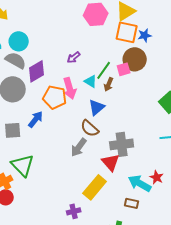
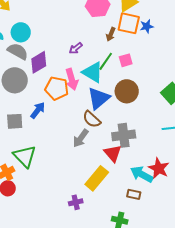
brown circle: (135, 59) -> (127, 91), moved
cyan triangle: (91, 81) -> (93, 72), size x1.6
brown arrow: (109, 84) -> (111, 34), moved
blue triangle: (97, 107) -> (99, 98), size x1.4
red star: (157, 177) -> (159, 168), size x1.5

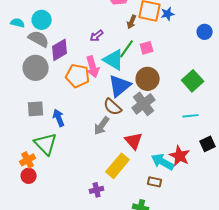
blue arrow: (38, 110) -> (59, 118), moved, turned -60
gray cross: (124, 135) -> (144, 104), moved, turned -30

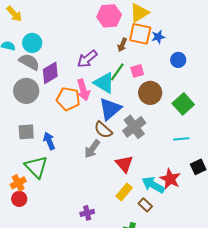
blue circle: (205, 32) -> (178, 60), moved
purple arrow: (97, 36) -> (87, 59), size x1.5
brown circle: (148, 79) -> (150, 93), moved
yellow rectangle: (118, 166) -> (124, 192), moved, size x0.7
brown rectangle: (155, 182) -> (145, 205), turned 32

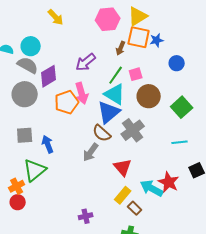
yellow arrow: (14, 14) -> (56, 17), moved
cyan triangle: (104, 83) -> (115, 94), moved
orange pentagon: (68, 99) -> (67, 102), turned -30
green triangle: (36, 167) -> (35, 170), turned 35
brown rectangle: (145, 205) -> (135, 208), moved

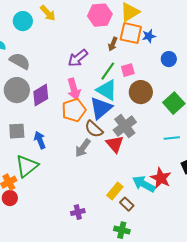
cyan circle: (31, 46) -> (23, 21), moved
purple diamond: (49, 76) -> (41, 95), moved
orange pentagon: (67, 102) -> (74, 110), moved
red triangle: (123, 167) -> (115, 144), moved

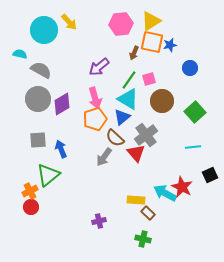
cyan circle: (23, 21) -> (44, 30), size x1.4
blue triangle: (101, 108) -> (122, 117), size x0.7
yellow rectangle: (115, 191) -> (136, 200), turned 54

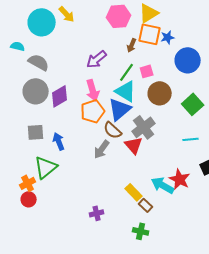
blue circle: (190, 68) -> (188, 60), size x1.6
blue triangle: (122, 117) -> (120, 109), size x1.4
yellow rectangle: (136, 200) -> (134, 192), turned 42

